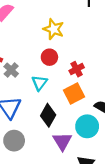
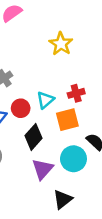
red circle: (49, 57) -> (21, 108), moved
cyan triangle: (39, 83) -> (45, 100), moved

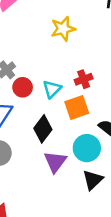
yellow star: (61, 44) -> (63, 29), turned 30
red circle: (21, 108) -> (23, 87), moved
black triangle: (63, 199) -> (93, 180), moved

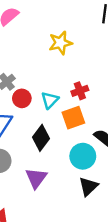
purple triangle: (55, 162) -> (36, 178), moved

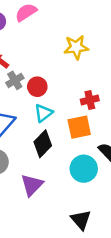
red circle: (22, 98) -> (37, 87), moved
cyan triangle: (50, 100) -> (43, 113), moved
black triangle: (88, 186) -> (81, 220), moved, turned -35

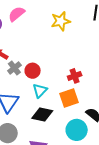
yellow star: (76, 47) -> (61, 21), moved
black diamond: (43, 144) -> (42, 115), turned 65

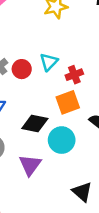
cyan triangle: (40, 91) -> (49, 62), moved
cyan circle: (77, 130) -> (62, 140), moved

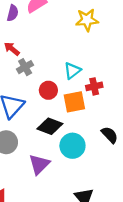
red circle: (22, 69) -> (48, 90), moved
orange square: (68, 102) -> (74, 102), moved

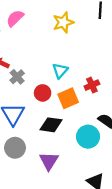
red cross: (94, 86) -> (92, 85), moved
cyan circle: (72, 146) -> (88, 137), moved

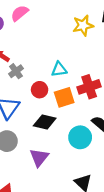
yellow star: (63, 22) -> (83, 25), moved
cyan triangle: (60, 71) -> (59, 69), turned 35
red cross: (92, 85) -> (89, 87), size x1.5

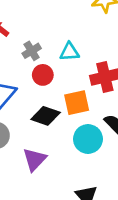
gray cross: (16, 71) -> (32, 51), moved
orange square: (64, 97) -> (77, 103), moved

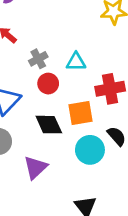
black diamond: (46, 116) -> (49, 125), turned 44

